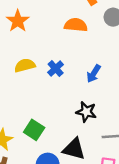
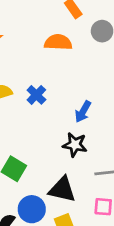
blue arrow: (94, 74) -> (83, 112), moved

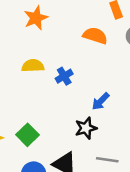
black star: (75, 145) -> (86, 128), turned 30

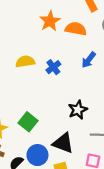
orange star: (36, 18) -> (50, 21), moved
blue arrow: (101, 101) -> (89, 60), moved

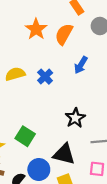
orange semicircle: (76, 29) -> (64, 34), turned -65

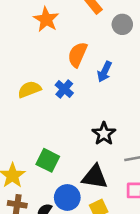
orange star: (36, 29) -> (46, 19), moved
orange semicircle: (64, 34) -> (77, 55), moved

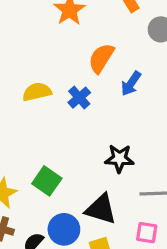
black star: (104, 134) -> (119, 158), turned 30

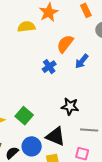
yellow semicircle: (37, 92) -> (26, 27), moved

